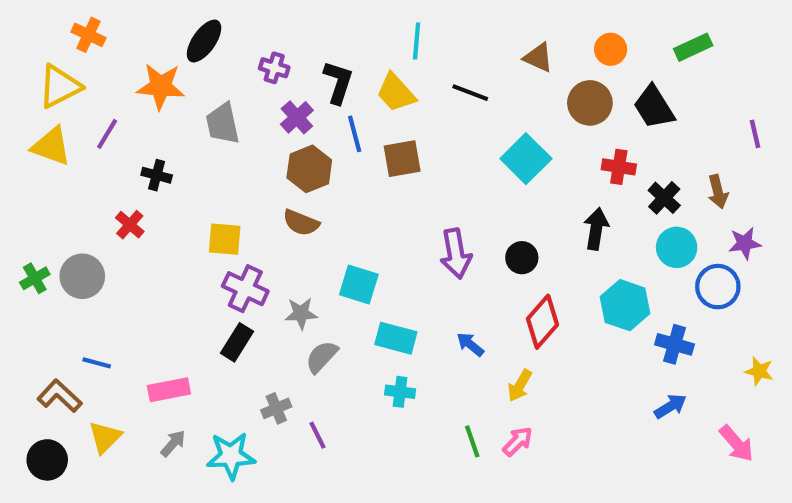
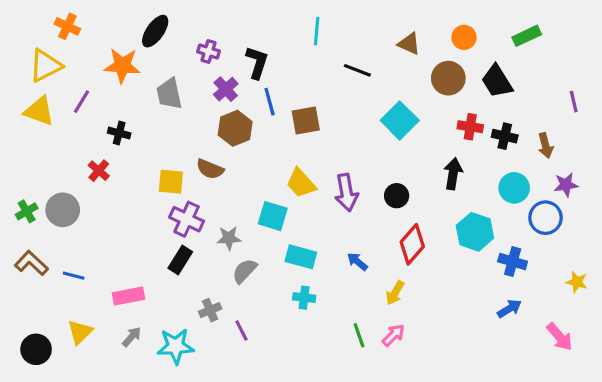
yellow trapezoid: (396, 93) -> (301, 183), moved
black cross: (664, 198) -> (505, 136), moved, turned -30
brown semicircle: (301, 223) -> (210, 169), moved
brown L-shape: (60, 396) -> (31, 263), moved

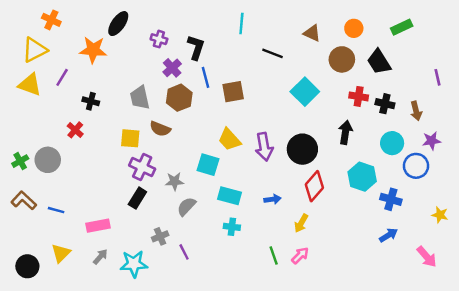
gray trapezoid: (169, 94) -> (140, 98), moved
black circle: (397, 196) -> (302, 149), size x1.6
blue arrow: (357, 262) -> (273, 199), turned 133

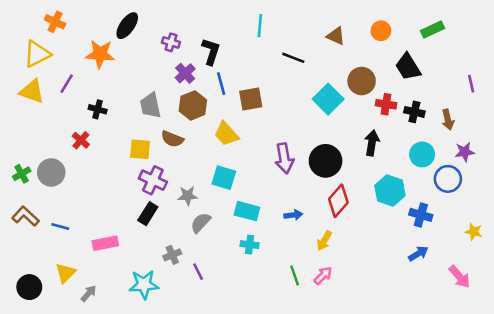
brown circle: (342, 59) -> (362, 81), moved
yellow trapezoid: (229, 140) -> (226, 134), moved
gray arrow: (100, 257) -> (89, 294), moved

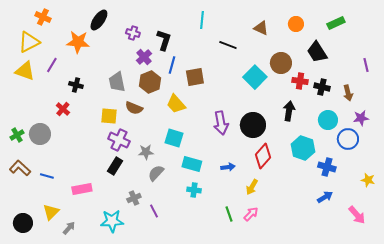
blue line: (221, 84) -> (172, 65), turned 30

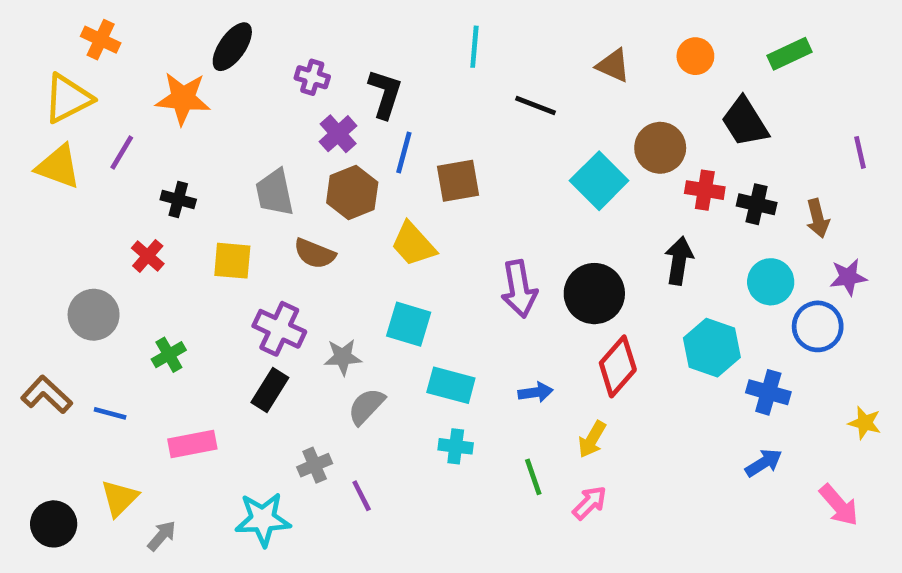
yellow square: (109, 116) -> (232, 261), moved
green cross: (17, 135) -> (169, 355), moved
green line: (229, 214) -> (533, 477), moved

